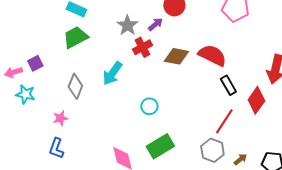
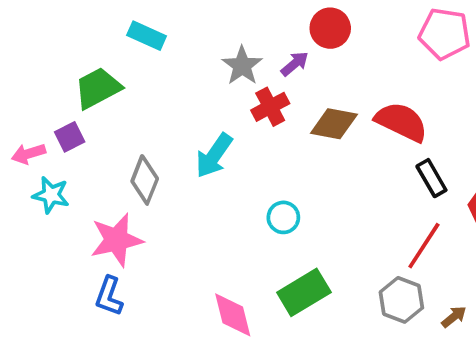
green trapezoid: (75, 37) -> (98, 88), moved
pink star: (60, 118) -> (117, 240), size x1.8

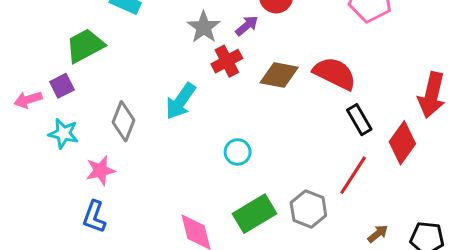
cyan star: (51, 195) -> (63, 134), moved
pink star: (117, 240) -> (100, 170), size x0.7
gray hexagon: (401, 300) -> (308, 209), moved

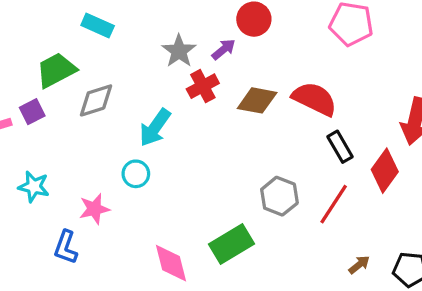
gray diamond: (124, 121) -> (96, 100), moved, turned 51
cyan star: (63, 134) -> (34, 187), moved
cyan circle: (238, 152) -> (136, 174), moved
pink star: (100, 170) -> (94, 209), moved
gray hexagon: (308, 209) -> (279, 196), moved

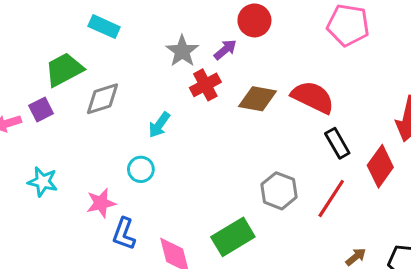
cyan arrow: (155, 128) -> (159, 125), size x0.7
blue L-shape: (66, 247) -> (124, 234), moved

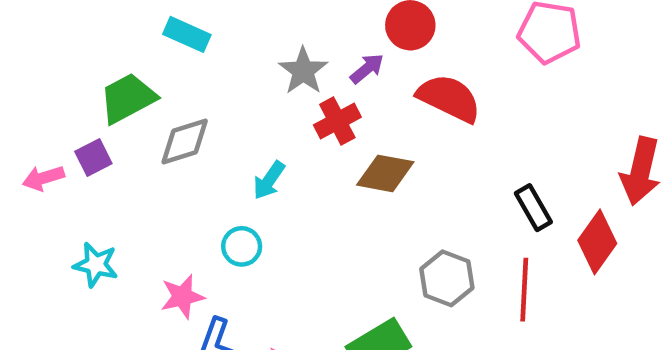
red semicircle: (313, 97) -> (449, 98), moved
brown diamond: (258, 99) -> (385, 173), moved
red line: (331, 199) -> (524, 290), turned -30

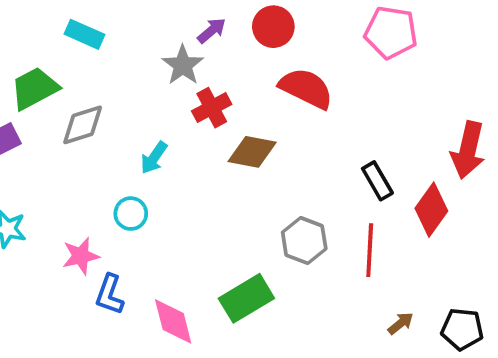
purple arrow: (367, 69) -> (212, 30), moved

